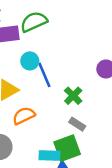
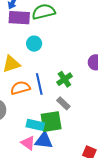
blue line: (44, 75) -> (39, 84), moved

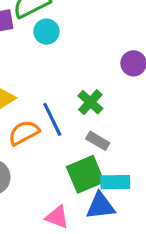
cyan circle: (34, 44) -> (46, 32), moved
cyan rectangle: (35, 125) -> (115, 182), moved
blue triangle: (44, 141) -> (101, 206), moved

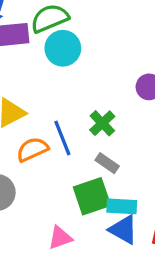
cyan circle: (46, 32) -> (63, 48), size x1.4
blue triangle: (101, 206) -> (123, 230), moved, turned 32
pink triangle: (57, 217) -> (60, 238), turned -45

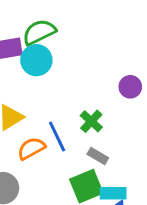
cyan circle: (63, 48) -> (36, 60), moved

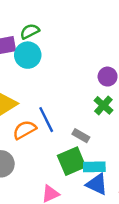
green semicircle: (39, 32) -> (30, 31), size x0.7
green cross: (91, 121) -> (103, 105), moved

